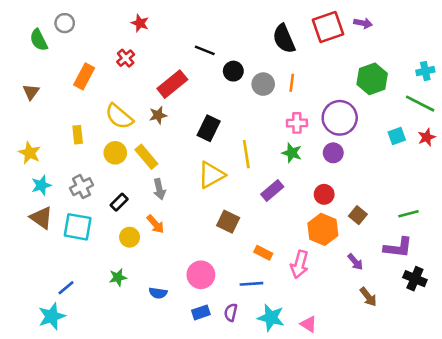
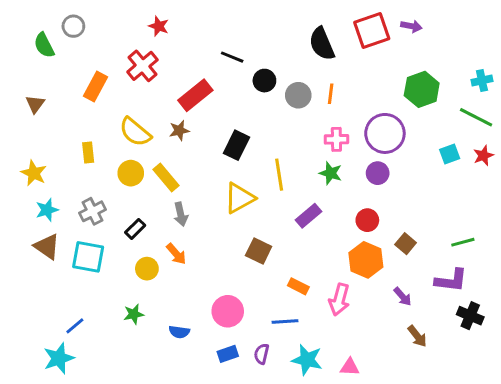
red cross: (126, 58) -> (142, 66), size x1.5
pink triangle: (309, 324) -> (350, 367), turned -30

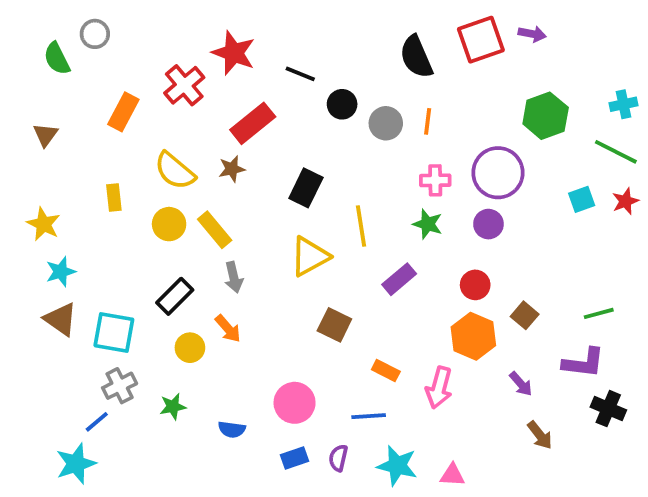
red star: (159, 26) -> (234, 53), moved, size x1.6
gray cross: (93, 211) -> (120, 386), moved
black rectangle: (135, 229) -> (175, 296), size x1.4

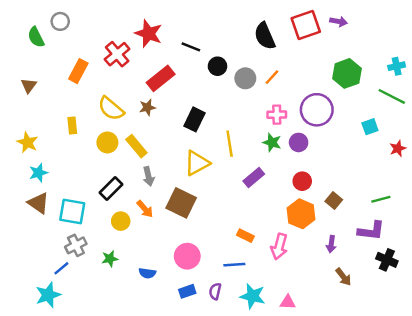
orange line: (428, 121) -> (272, 77), turned 35
red star: (625, 201) -> (398, 149), moved
purple circle: (488, 224) -> (299, 142), moved
brown square: (334, 325) -> (181, 203), moved, size x1.4
purple arrow: (521, 384) -> (331, 244), turned 49

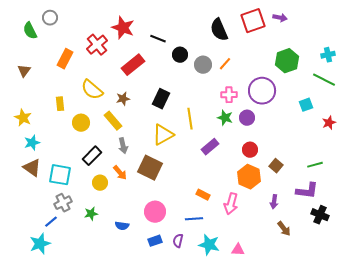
brown star: (147, 107) -> (123, 99), moved
yellow circle: (107, 142) -> (81, 123), moved

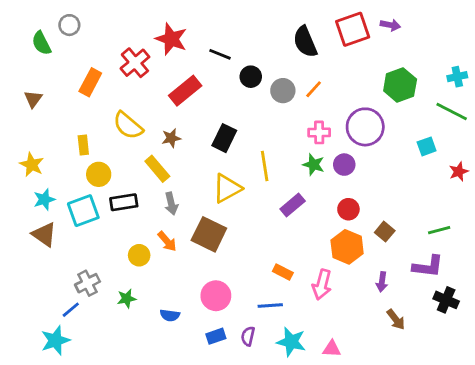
yellow circle: (81, 123) -> (99, 174), moved
black rectangle: (92, 156) -> (124, 202), moved, turned 36
cyan square: (60, 175) -> (83, 211), moved, turned -30

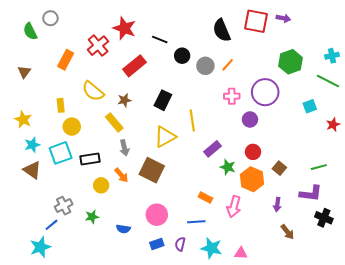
red square: (353, 29) -> (256, 21), turned 30
green star: (314, 165) -> (228, 167), moved
black rectangle: (124, 202) -> (90, 159), moved

